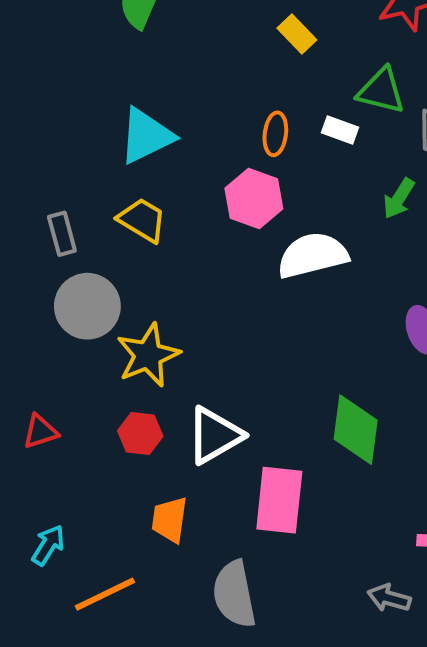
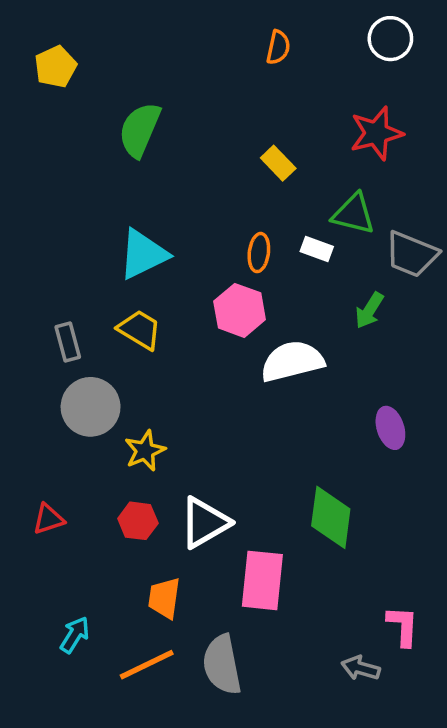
yellow star: (148, 355) -> (145, 451), size x0.7
cyan arrow: (48, 545) -> (75, 635), moved
orange line: (105, 594) -> (147, 665), moved

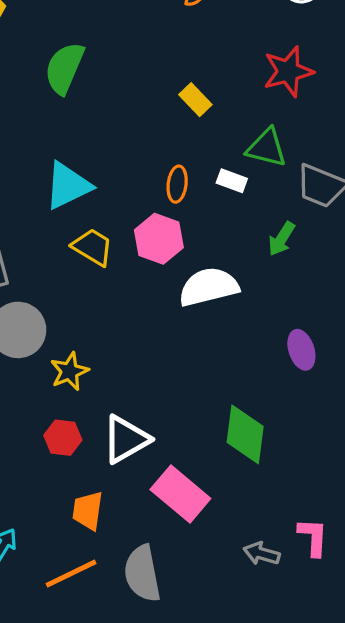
yellow trapezoid: (140, 330) -> (93, 247), moved
pink rectangle: (262, 580) -> (180, 494), turned -56
gray arrow: (361, 668) -> (262, 554), moved

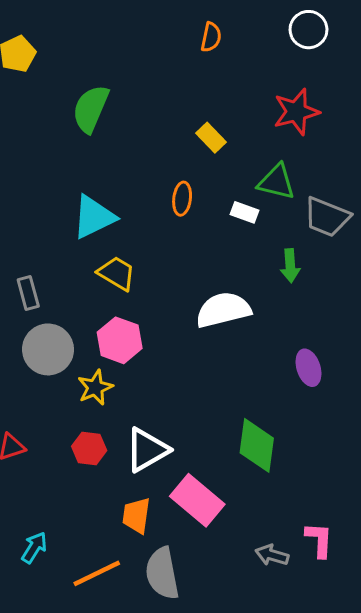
orange ellipse: (177, 184) -> (182, 199), moved
pink hexagon: (159, 239) -> (120, 340), moved
green arrow: (282, 239) -> (290, 266), turned -36
orange trapezoid: (88, 511) -> (136, 515), moved

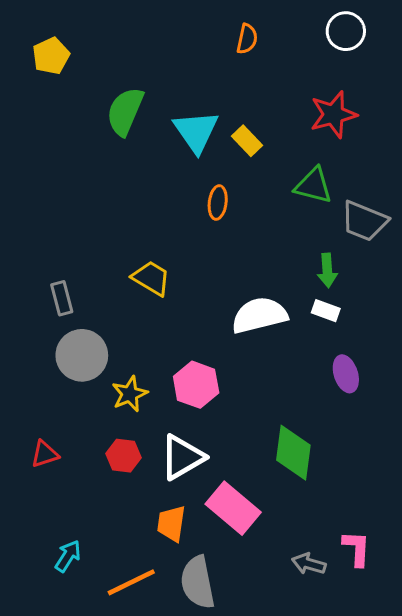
white rectangle: (245, 212) -> (326, 311), moved
cyan triangle: (94, 217) -> (196, 131), moved, turned -39
pink hexagon: (120, 340) -> (196, 385), moved

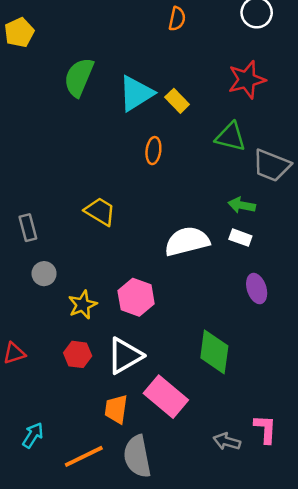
cyan triangle: (196, 131) -> (136, 93), turned 33
green arrow: (327, 270) -> (242, 205), turned 105
gray circle: (82, 355) -> (44, 274), size x0.6

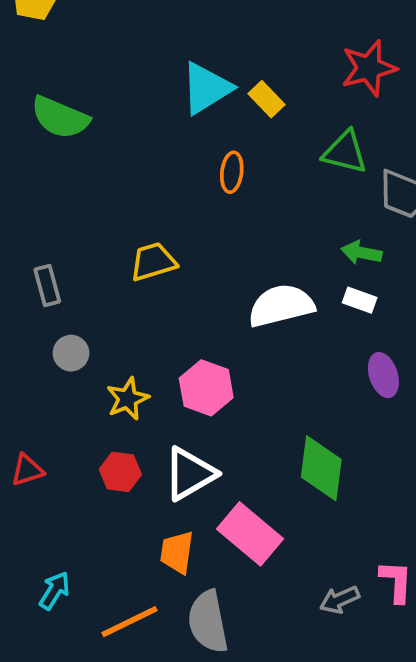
green semicircle: (79, 77) -> (60, 117), moved, turned -90
yellow trapezoid: (100, 211) -> (153, 262), turned -48
gray arrow: (227, 441) -> (340, 600), turned -40

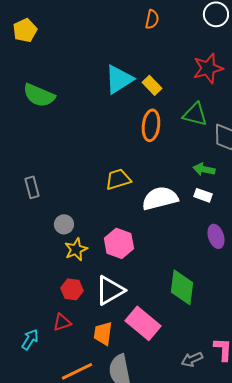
orange ellipse: (232, 172) -> (151, 125), moved, size x1.4
yellow trapezoid: (153, 262) -> (118, 179), moved
gray circle: (71, 353) -> (64, 224), moved
red triangle: (27, 470) -> (62, 322), moved
cyan arrow: (55, 591) -> (30, 339), moved

